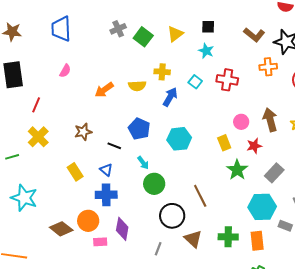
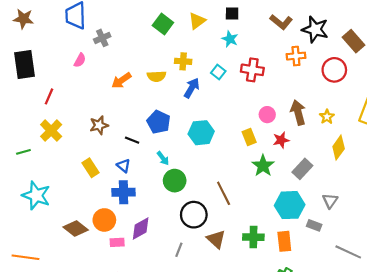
gray cross: (118, 29) -> (102, 38), moved
purple diamond: (122, 229) -> (141, 229), turned 50

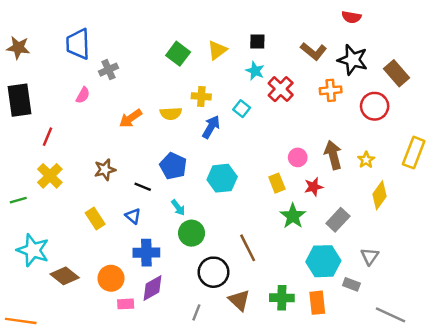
red cross: (252, 70) -> (281, 89), moved, turned 35
blue cross: (124, 192) -> (146, 253), moved
brown diamond: (76, 229) -> (65, 276), moved

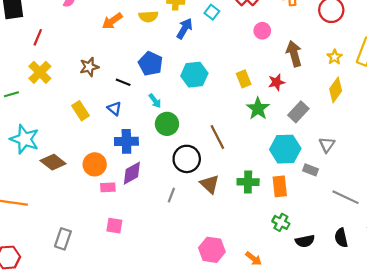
pink circle: (298, 157) -> (262, 31), moved
yellow star: (366, 160) -> (335, 57), moved

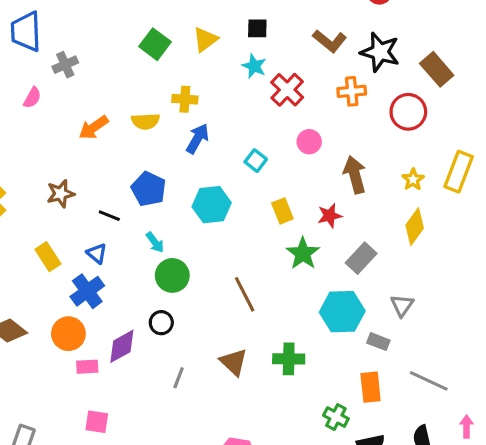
cyan square: (212, 12) -> (256, 161), moved
blue cross: (126, 141) -> (87, 291), moved, turned -35
black circle: (187, 159) -> (161, 323), moved, size x0.6
orange rectangle: (280, 186) -> (371, 387), moved

